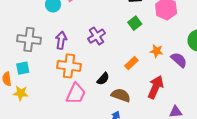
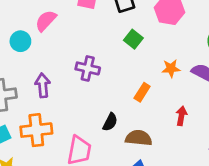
purple cross: (97, 36) -> (88, 68), turned -30
orange cross: (69, 66) -> (36, 130), moved
red arrow: (156, 87) -> (181, 116), size x0.6

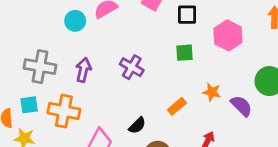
green square: (133, 39) -> (184, 53), turned 30

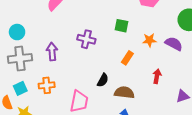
cyan circle: (75, 21) -> (17, 32), moved
green square: (184, 53) -> (122, 26), moved, turned 32
orange cross: (64, 111) -> (47, 85), size x0.7

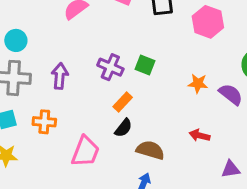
green square: (122, 26) -> (145, 65), moved
orange rectangle: (127, 58) -> (123, 102), moved
red arrow: (157, 76) -> (200, 135), turned -96

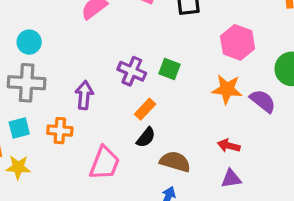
pink hexagon: (208, 22) -> (238, 42), moved
purple arrow: (60, 76) -> (84, 95), moved
orange star: (198, 84) -> (227, 89), size x1.4
purple triangle: (231, 169) -> (231, 179), moved

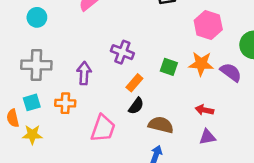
cyan circle: (29, 42) -> (37, 17), moved
green square: (170, 69) -> (169, 67), moved

